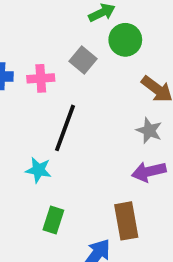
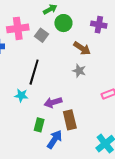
pink cross: (41, 78) -> (18, 28), moved, size x1.5
purple arrow: (149, 172) -> (53, 102), moved
green rectangle: (53, 220) -> (39, 125), moved

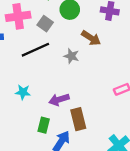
gray star: (79, 71) -> (71, 56), moved
black line: (34, 72) -> (35, 50), moved, turned 50

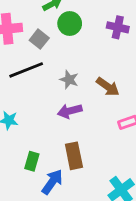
brown arrow: (91, 38) -> (108, 87), moved
purple arrow: (59, 100) -> (70, 111), moved

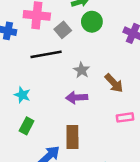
green rectangle: (32, 161) -> (27, 126), moved

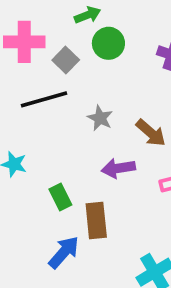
purple arrow: (77, 97) -> (118, 168), moved
green rectangle: (27, 126) -> (60, 197), moved, turned -49

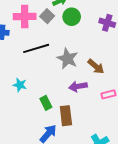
gray square: (66, 60) -> (47, 16), moved
gray star: (100, 118) -> (67, 59), size x1.5

